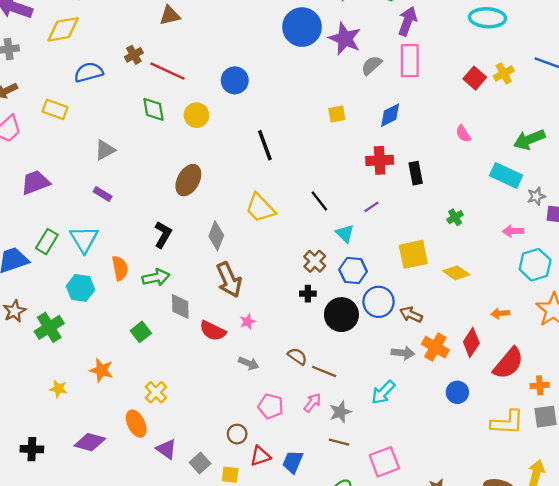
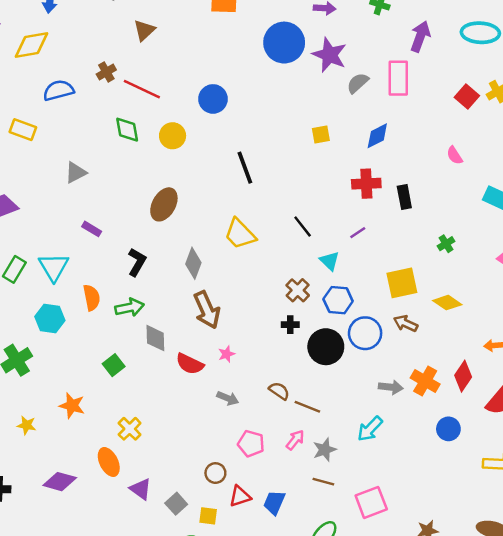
brown triangle: (170, 15) -> (144, 30), turned -30
purple arrow: (408, 21) -> (420, 36), moved
purple rectangle: (103, 194) -> (92, 229), moved
brown arrow: (411, 315) -> (406, 323), moved

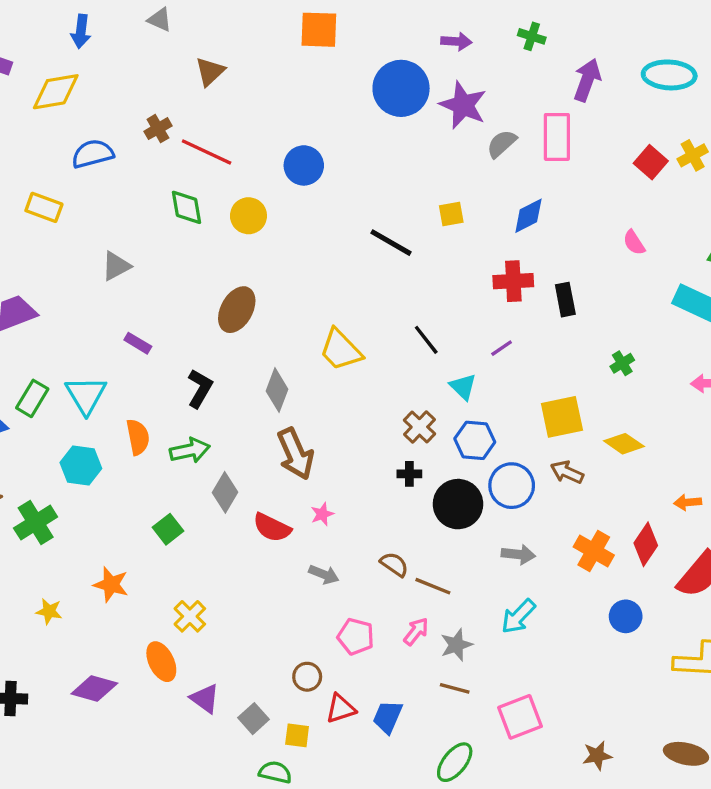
black line: (245, 168) -> (391, 243), moved, turned -40
gray diamond: (155, 338) -> (225, 492), turned 32
gray arrow: (391, 387) -> (518, 554), moved

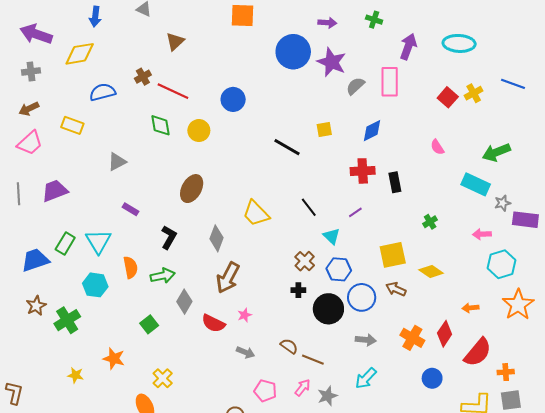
brown arrow: (295, 454) -> (228, 278), turned 52

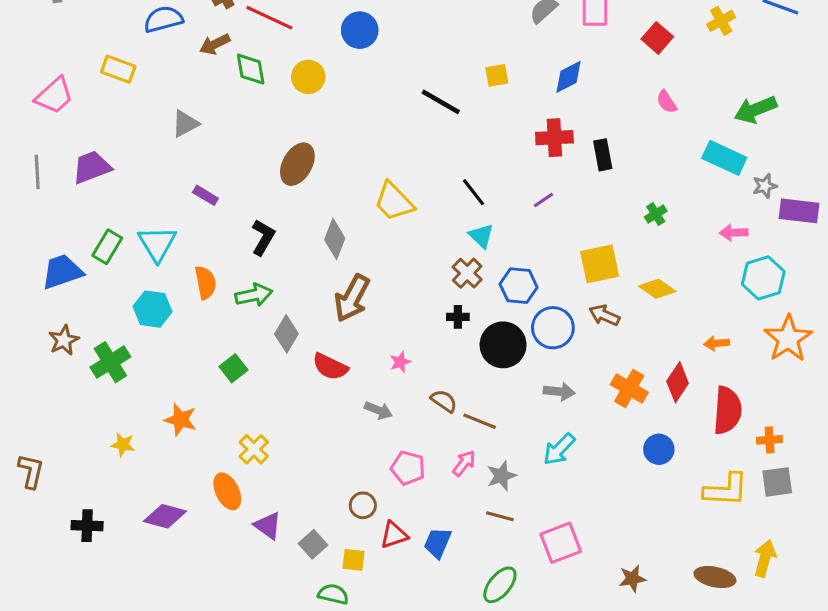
red square: (448, 97) -> (657, 38), moved
brown arrow: (29, 109) -> (215, 44), moved
cyan triangle: (332, 236) -> (481, 236), moved
pink star: (244, 315) -> (400, 362), moved
red semicircle: (478, 352) -> (727, 410), turned -36

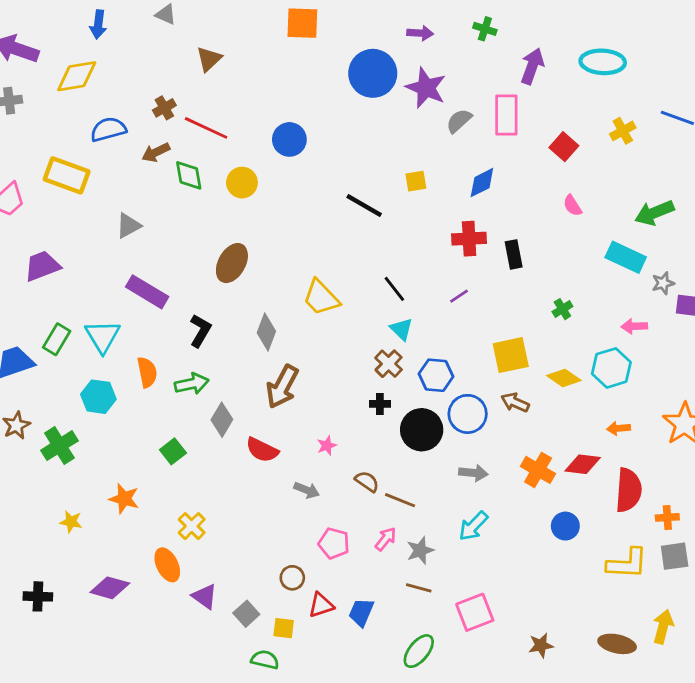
yellow rectangle: (118, 69) -> (67, 175), size x1.4
purple rectangle: (205, 195) -> (147, 292), size x1.8
cyan hexagon: (763, 278) -> (611, 368), moved
red diamond: (678, 382) -> (583, 464), turned 63

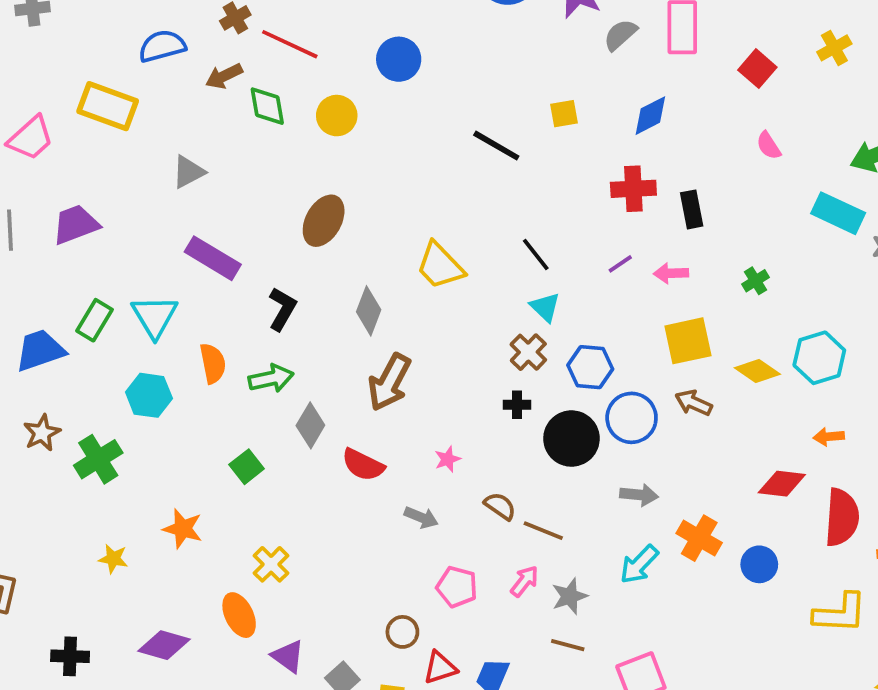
pink arrow: (634, 326) -> (671, 273), moved
orange cross: (538, 470) -> (699, 538), moved

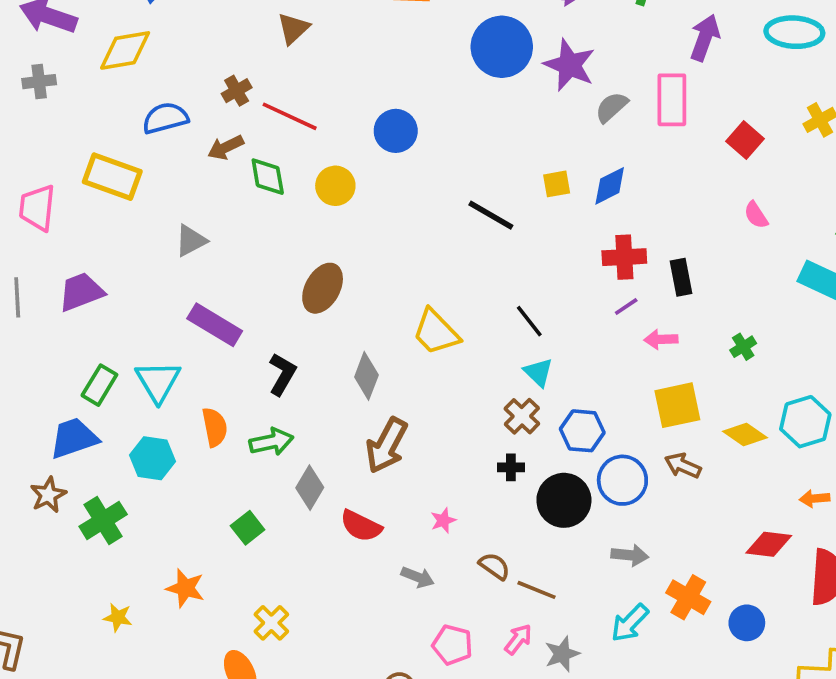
blue diamond: (650, 116) -> (610, 186), moved
pink trapezoid: (31, 138) -> (37, 208), turned 138
purple line: (620, 264) -> (626, 306), moved
blue trapezoid: (40, 350) -> (74, 438), moved

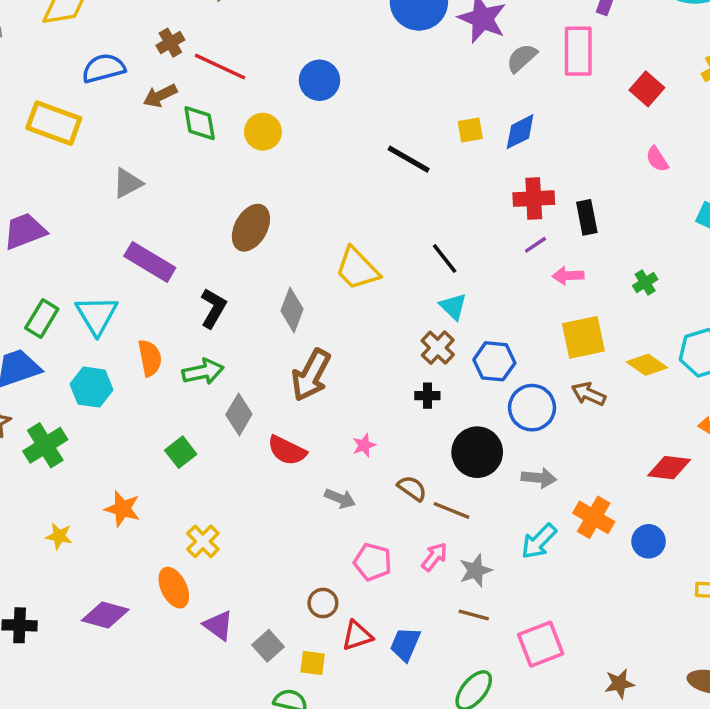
black circle: (564, 500) -> (477, 452), moved

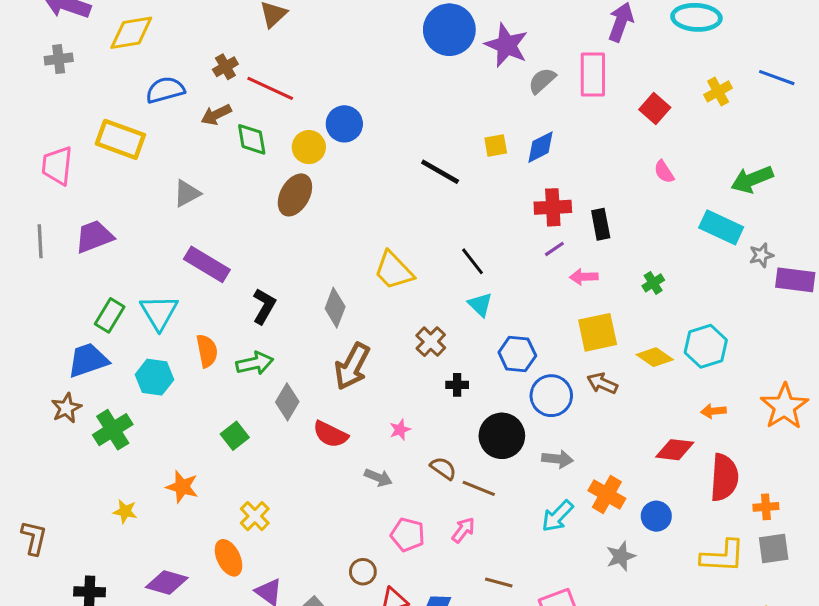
blue circle: (319, 80) -> (344, 124), moved
brown ellipse: (251, 228) -> (295, 195), moved
brown cross: (438, 348) -> (431, 342), moved
gray star: (475, 570) -> (621, 556), moved

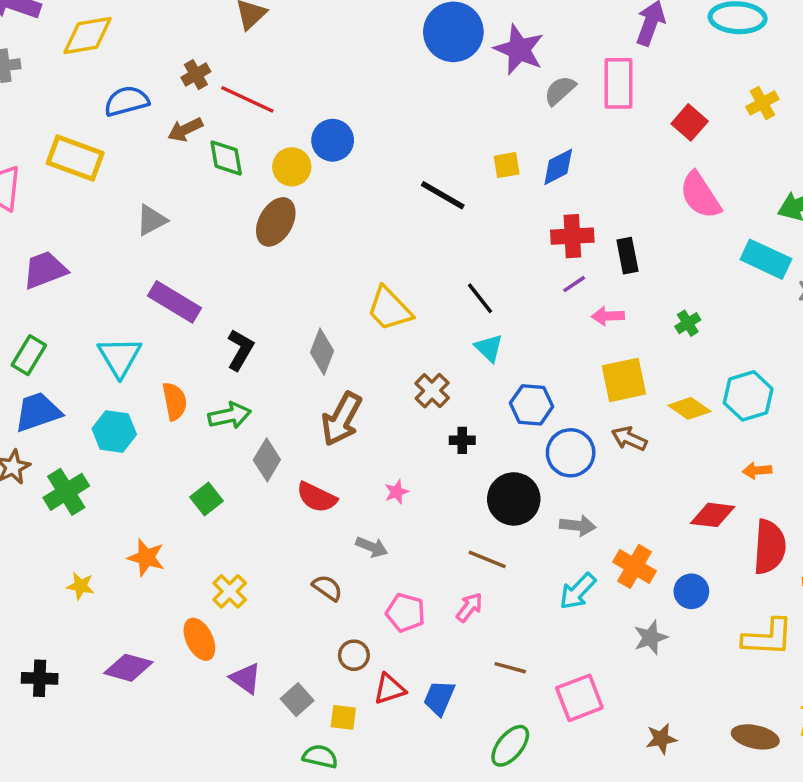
pink semicircle: (664, 172) -> (700, 195), size x1.8
green rectangle: (110, 315) -> (29, 355), moved
brown semicircle: (443, 468) -> (327, 588), moved

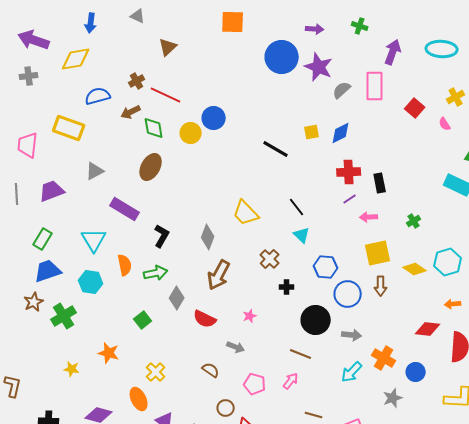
pink semicircle: (700, 195) -> (445, 124), moved, size x0.5
gray triangle: (151, 220) -> (95, 171), moved
brown ellipse: (276, 222) -> (151, 167), moved
brown arrow: (629, 439) -> (381, 286), turned -114

